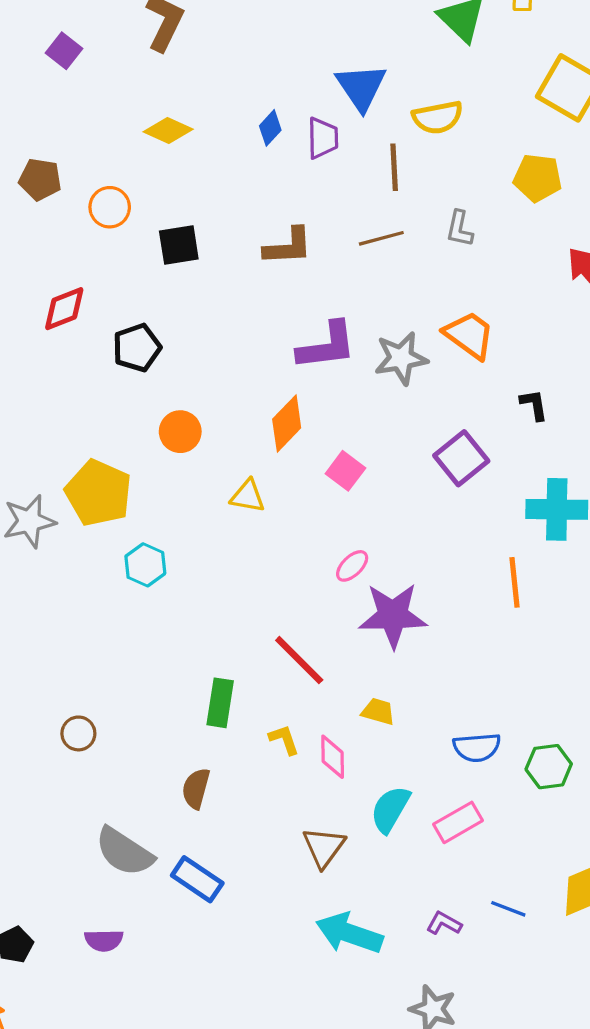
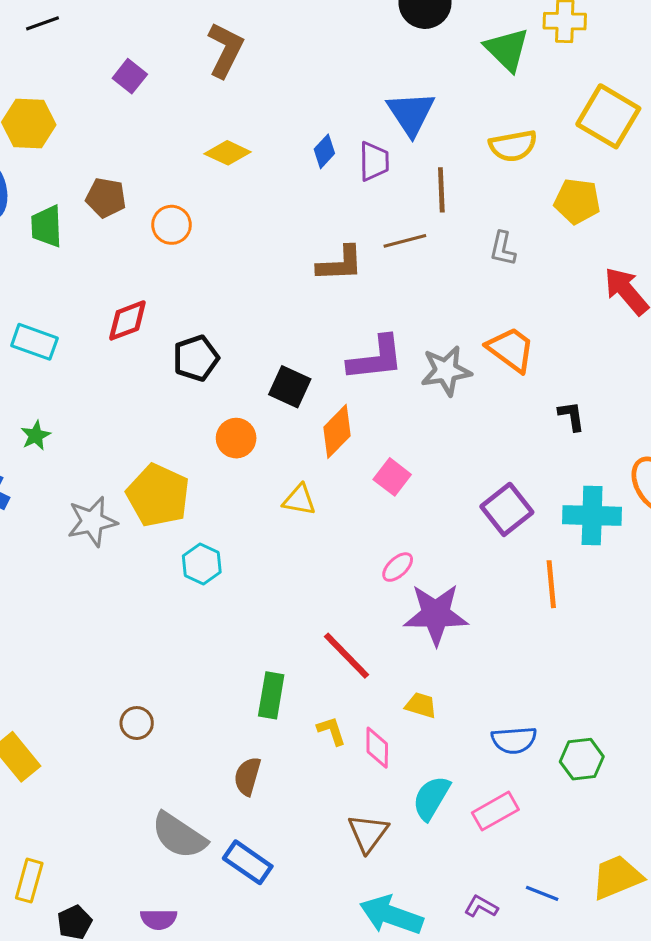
yellow semicircle: (438, 117) -> (513, 146), moved
brown line: (381, 238) -> (405, 241), moved
black square: (179, 245) -> (290, 387), moved, turned 33
purple square: (461, 458) -> (507, 509), moved

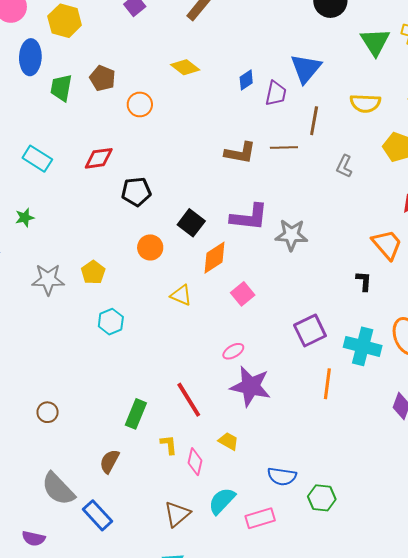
orange trapezoid: (511, 349) -> (387, 244), moved
yellow pentagon: (158, 495) -> (93, 272), size x0.6

